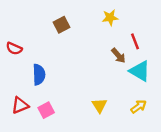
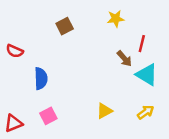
red line: (135, 41) -> (142, 44), turned 35
red triangle: (20, 105) -> (13, 123), moved
yellow triangle: (99, 105) -> (104, 111), turned 35

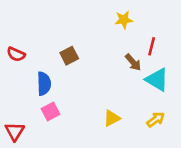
brown square: (65, 26) -> (69, 56), moved
pink square: (48, 116) -> (51, 112), moved
red triangle: (13, 123) -> (15, 131), turned -36

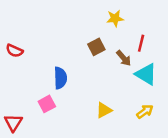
brown square: (69, 56) -> (96, 47), moved
blue semicircle: (44, 84) -> (60, 78), moved

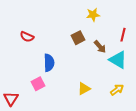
red line: (141, 43) -> (123, 35), moved
red semicircle: (15, 51) -> (27, 37), moved

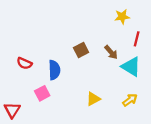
yellow star: (93, 15) -> (122, 17), moved
red semicircle: (27, 37) -> (24, 63), moved
brown square: (78, 38) -> (81, 50), moved

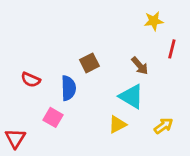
brown square: (81, 50) -> (89, 63), moved
cyan triangle: (131, 67) -> (131, 96), moved
pink square: (42, 93) -> (53, 117), turned -32

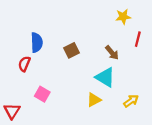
red semicircle: (31, 80) -> (24, 64), turned 88
blue semicircle: (68, 88) -> (37, 43), moved

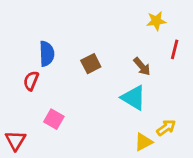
yellow triangle: (94, 100) -> (143, 142), moved

